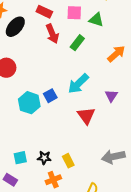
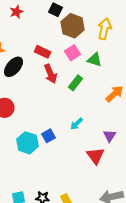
pink square: (74, 13) -> (73, 53), turned -35
cyan arrow: (78, 84) -> (77, 124), size x0.6
red triangle: (86, 116) -> (96, 156), moved

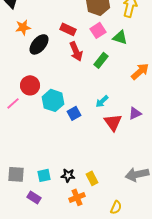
purple triangle: (110, 136) -> (135, 113), turned 32
cyan hexagon: (28, 143) -> (53, 100), moved
red triangle: (96, 156) -> (113, 122), moved

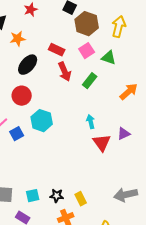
orange star: (23, 27) -> (18, 39), moved
red circle: (30, 85) -> (22, 96), moved
cyan arrow: (102, 101) -> (91, 122), turned 120
blue square: (74, 113) -> (17, 134), moved

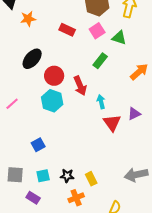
black ellipse: (28, 65) -> (32, 59), moved
red arrow: (65, 72) -> (80, 86), moved
red circle: (22, 96) -> (54, 76), moved
blue square: (17, 134) -> (38, 145), moved

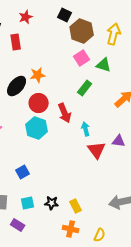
orange star: (28, 19) -> (38, 75), moved
red rectangle: (67, 30) -> (16, 42), moved, turned 56
purple triangle: (134, 114) -> (119, 141), turned 32
orange cross: (76, 198) -> (71, 229), moved, turned 35

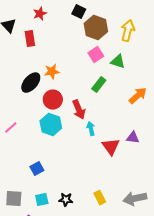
cyan arrow: (86, 129) -> (91, 129), moved
yellow rectangle: (76, 206) -> (100, 198), moved

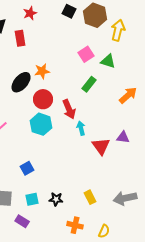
brown hexagon: (96, 28) -> (95, 15), moved

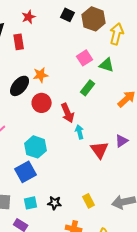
cyan hexagon: (41, 124) -> (36, 147), moved
purple triangle: (123, 137) -> (122, 141), turned -40
blue square: (27, 168) -> (26, 172), size x1.5

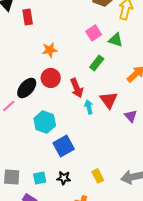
black ellipse: (20, 86) -> (27, 88), moved
purple triangle: (122, 141) -> (131, 116), turned -40
red triangle: (100, 150) -> (109, 100), moved
blue square: (26, 172) -> (64, 146), moved

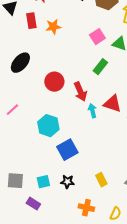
orange star: (50, 50) -> (53, 27), moved
black ellipse: (27, 88) -> (20, 63), moved
red triangle: (109, 100) -> (112, 104), turned -36

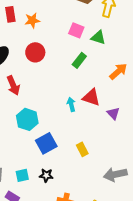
pink square: (97, 37) -> (76, 30), turned -35
red circle: (54, 82) -> (35, 52), moved
red arrow: (80, 92) -> (13, 85), moved
yellow rectangle: (101, 180) -> (82, 149), moved

